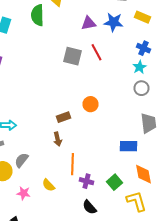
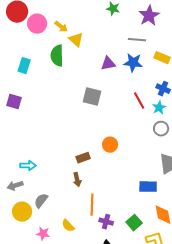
red line: (96, 52) -> (139, 101), moved

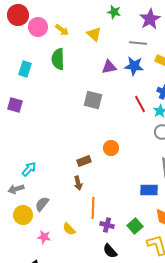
yellow triangle: (76, 40) -> (94, 34), moved
cyan arrow: (28, 166) -> (29, 169), turned -49

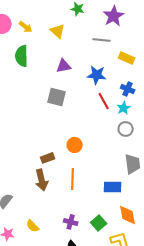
blue star: (134, 66) -> (97, 75), moved
purple triangle: (109, 67) -> (64, 66), moved
brown arrow: (78, 183) -> (42, 180), size x1.5
orange line: (93, 208) -> (73, 179), moved

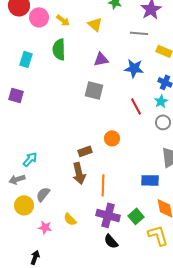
red line: (104, 101) -> (136, 106), moved
orange line: (73, 179) -> (103, 185), moved
purple cross: (71, 222) -> (108, 215), size x1.6

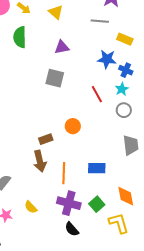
blue star: (134, 68) -> (107, 59), moved
blue rectangle: (150, 180) -> (97, 168), moved

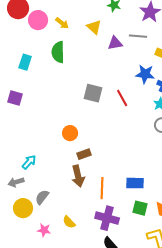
purple triangle: (62, 47) -> (115, 43), moved
red line: (97, 94) -> (122, 98), moved
orange circle: (73, 126) -> (70, 133), moved
green square: (97, 204) -> (140, 208), moved, turned -35

